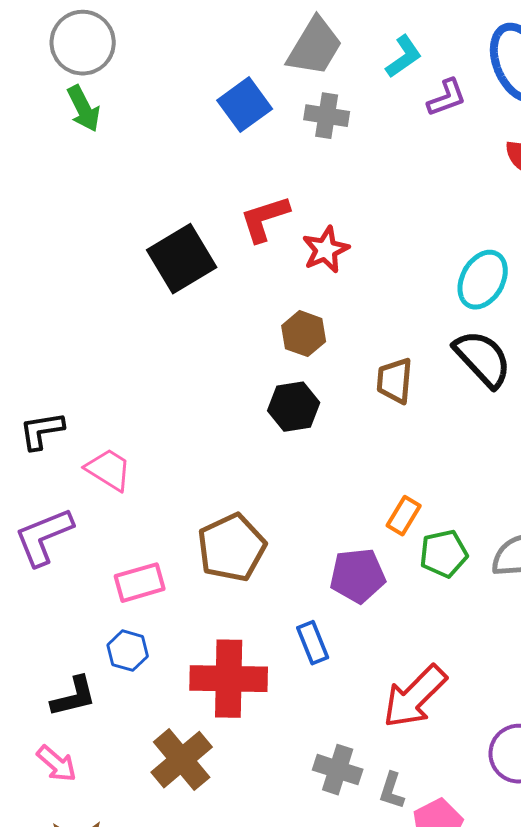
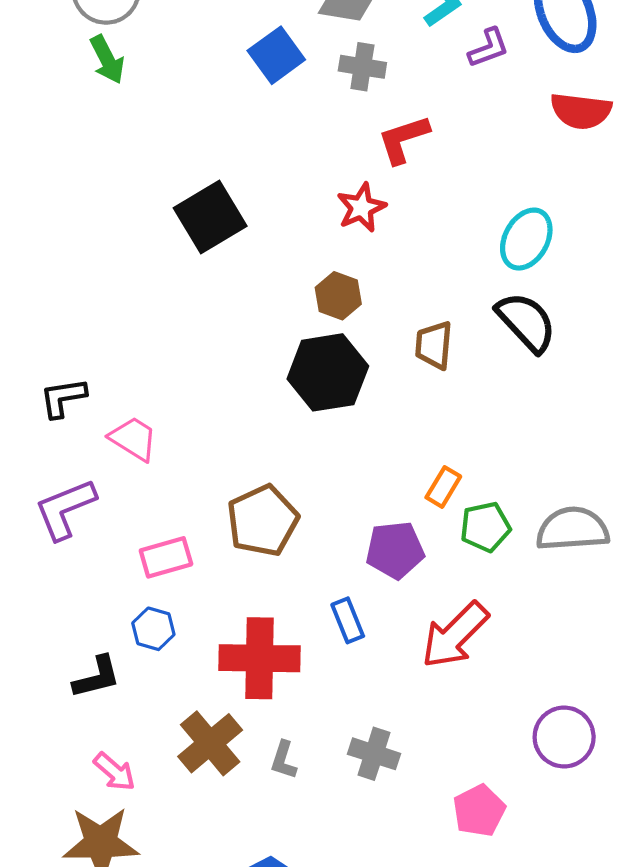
red L-shape: (265, 219) -> (403, 139), moved
black hexagon: (294, 407) -> (328, 372), size x1.5
red arrow: (415, 697) -> (455, 635), moved
pink arrow: (57, 764) -> (115, 772), moved
gray L-shape: (392, 791) -> (284, 760), moved

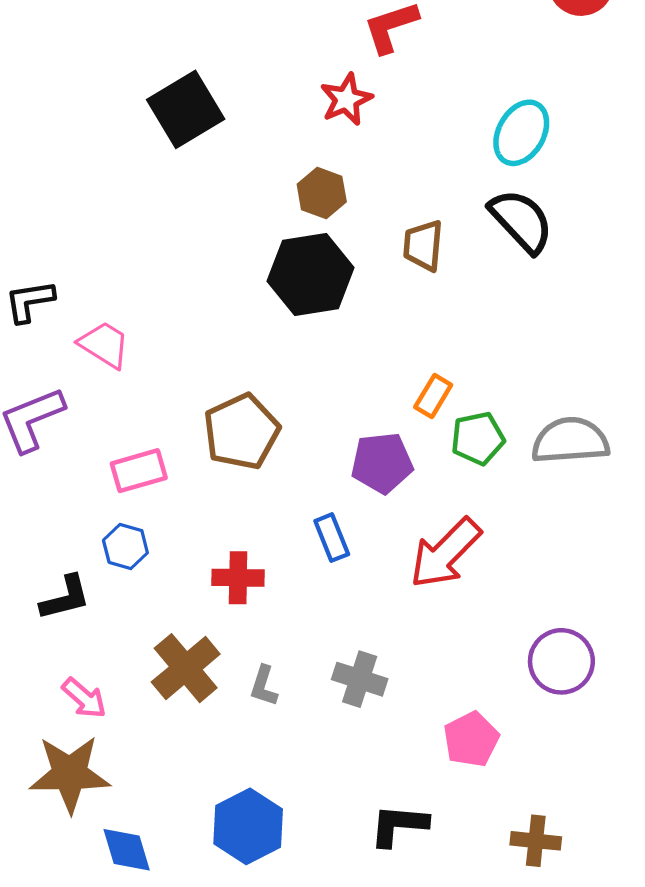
red cross: (259, 658) -> (238, 578), size x0.6

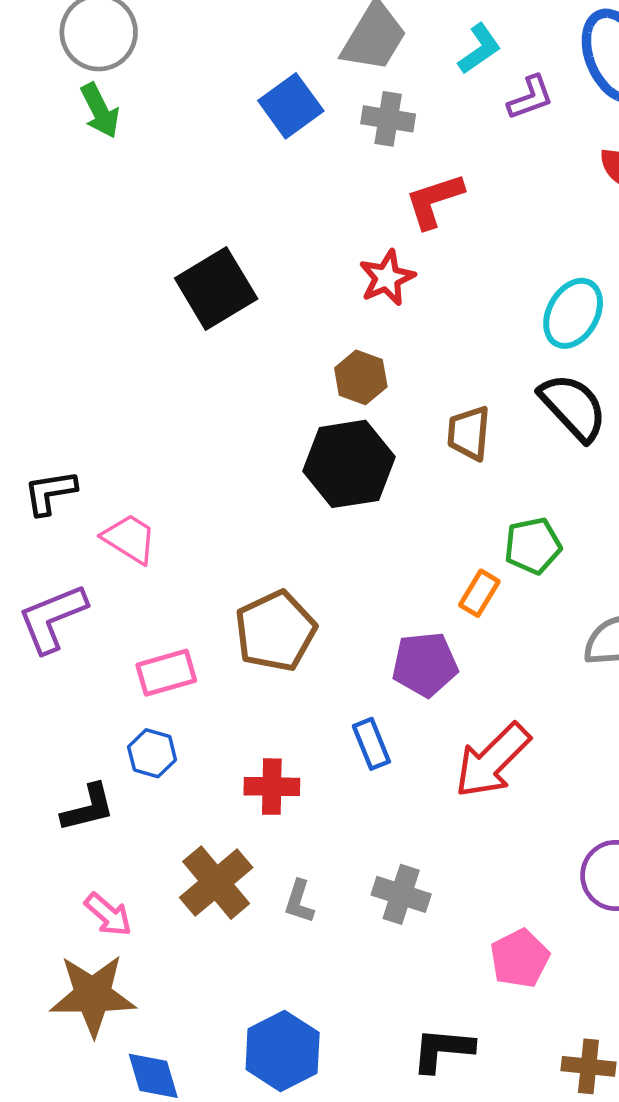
green pentagon: (478, 438) -> (533, 546), moved

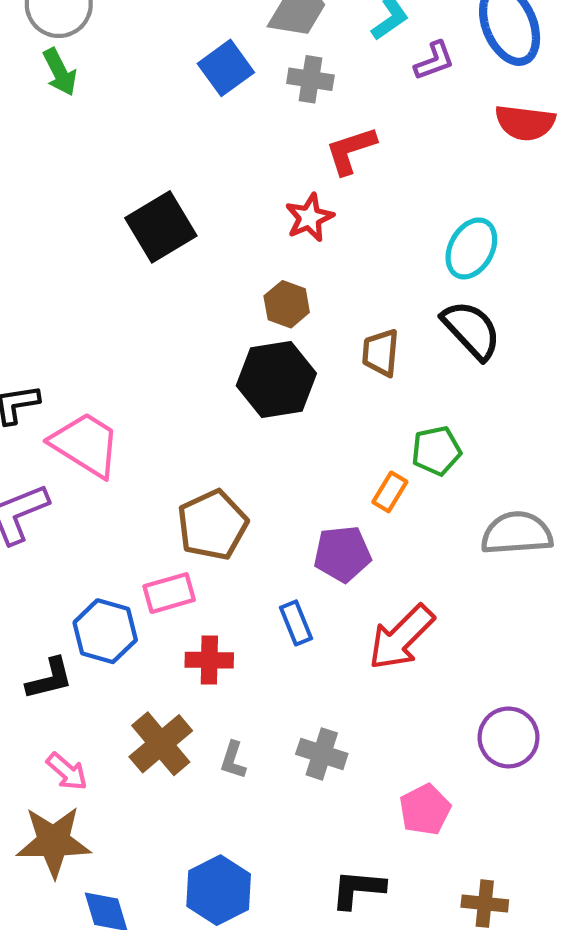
pink trapezoid: (130, 539) -> (86, 444), size x1.5
pink rectangle: (166, 673) -> (169, 593), moved
blue hexagon: (152, 753) -> (105, 631), size x1.5

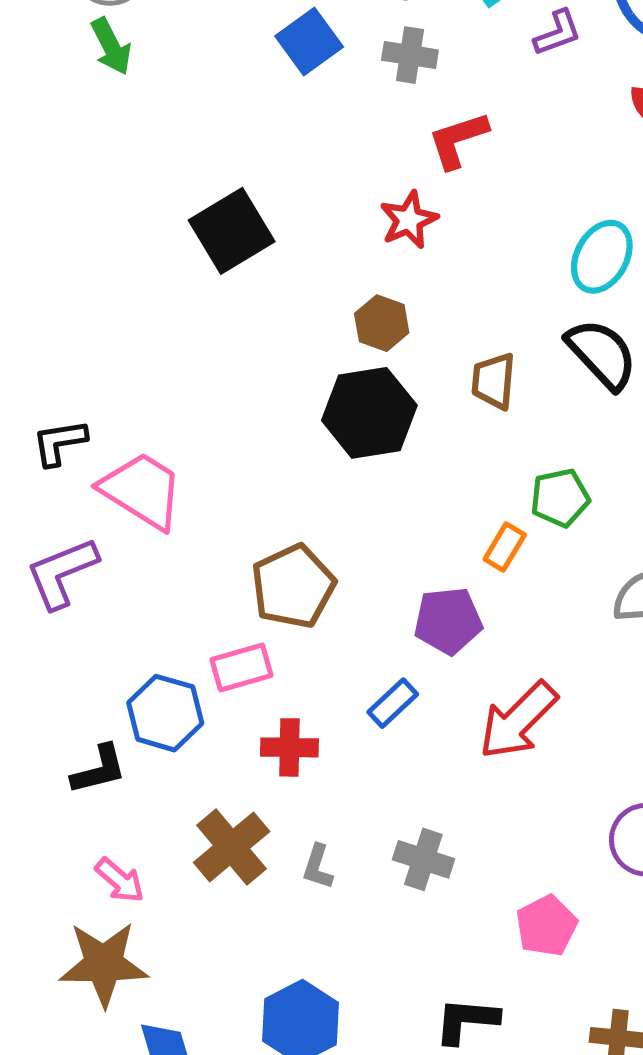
blue rectangle: (296, 623) -> (393, 703), turned 69

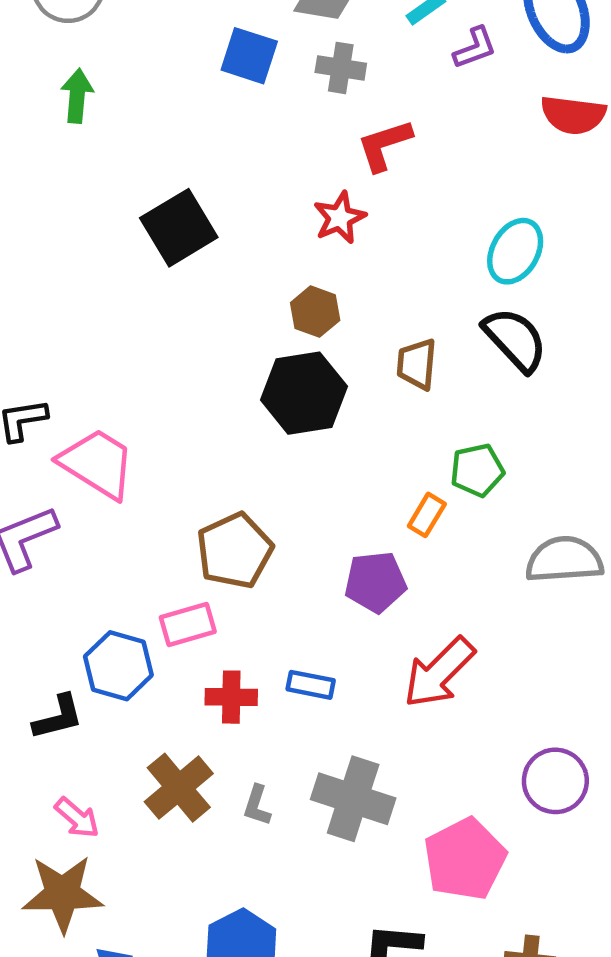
blue square: (309, 41) -> (249, 56), turned -36
green arrow: (111, 46) -> (77, 96), moved, turned -148
blue rectangle: (393, 703) -> (311, 685), moved, turned 54
gray cross: (423, 859) -> (353, 799), size x1.5
pink pentagon: (546, 926) -> (465, 859), size x1.5

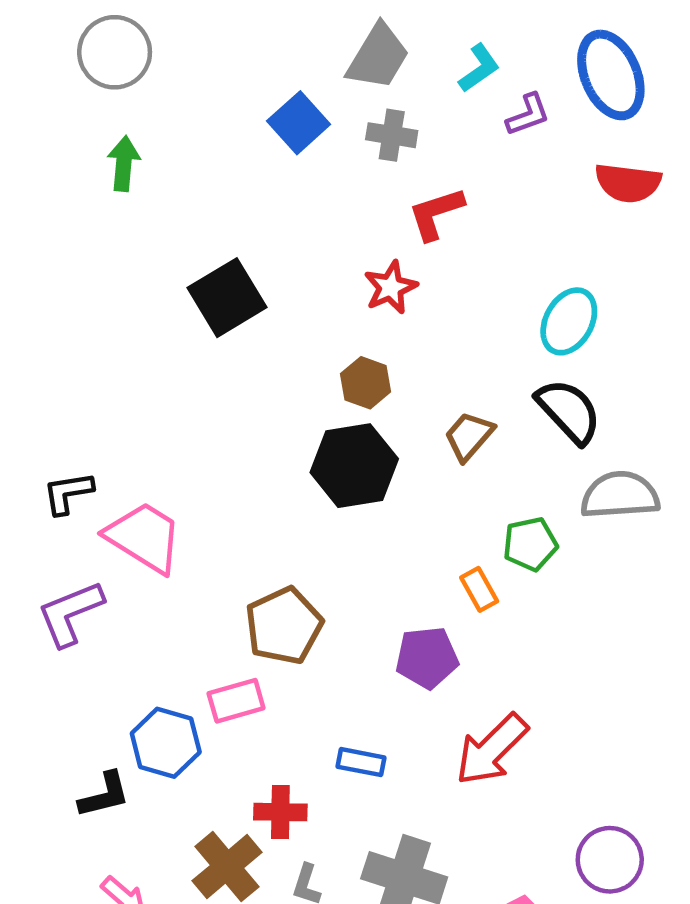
blue square: (249, 56) -> (299, 123), turned 30
brown trapezoid: (417, 364) -> (469, 436), turned 36
orange rectangle: (427, 515) -> (479, 589), turned -60
gray semicircle: (564, 560) -> (620, 495), moved
red cross: (231, 697) -> (280, 812), moved

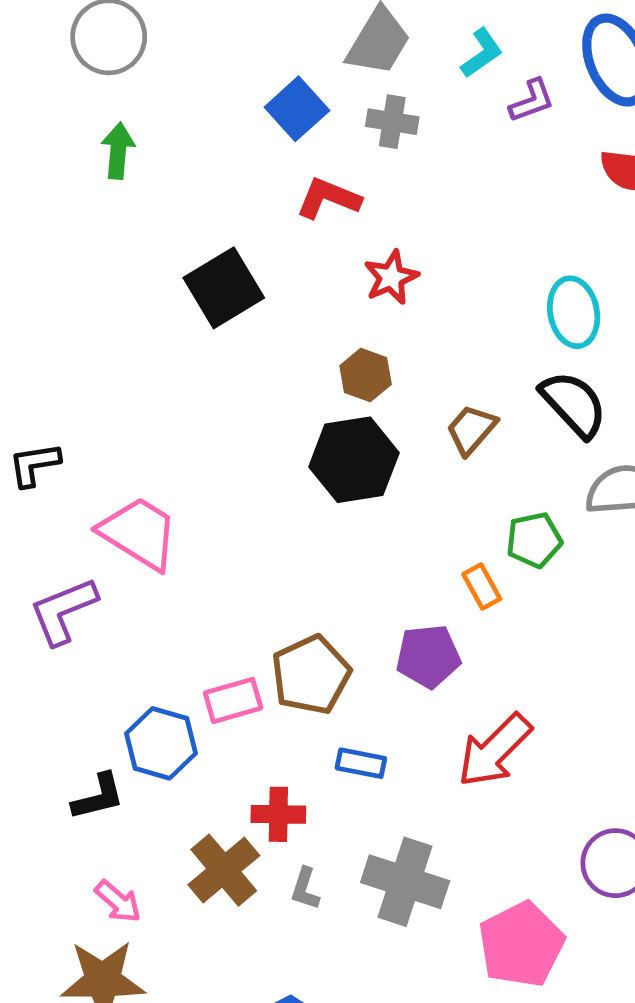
red L-shape: (436, 214) -> (328, 198), moved, turned 40
cyan ellipse: (569, 321) -> (574, 312), turned -40
black L-shape: (68, 493) -> (34, 464), moved
brown pentagon: (284, 626) -> (311, 675), moved

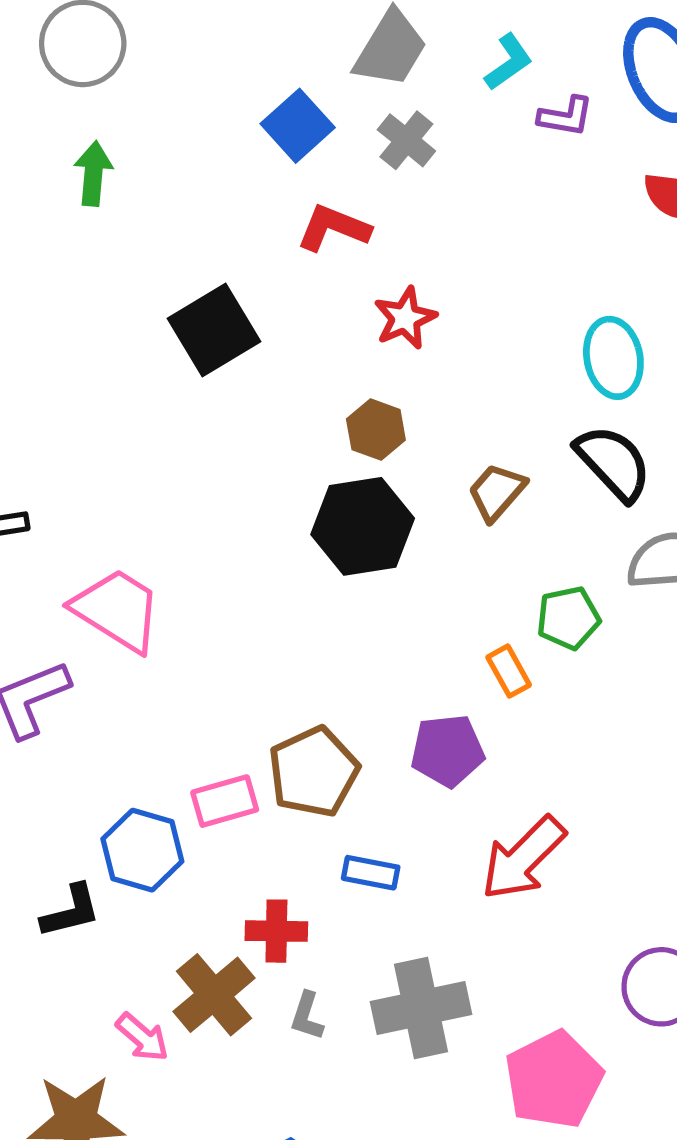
purple L-shape: (532, 101) -> (566, 116), turned 30
gray cross: (392, 122) -> (406, 140), turned 30
gray cross: (405, 882) -> (421, 1008), turned -30
pink arrow: (118, 901) -> (142, 1037), moved

